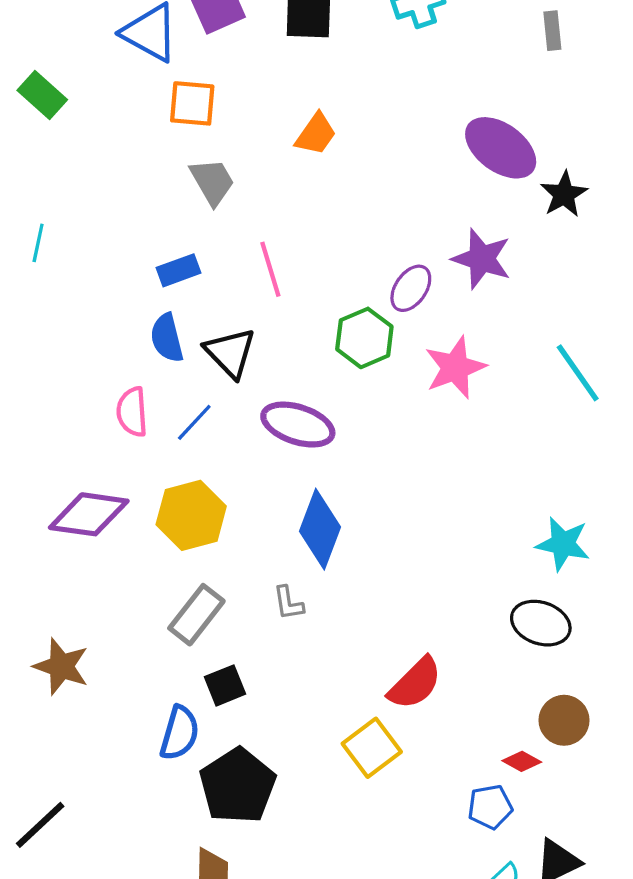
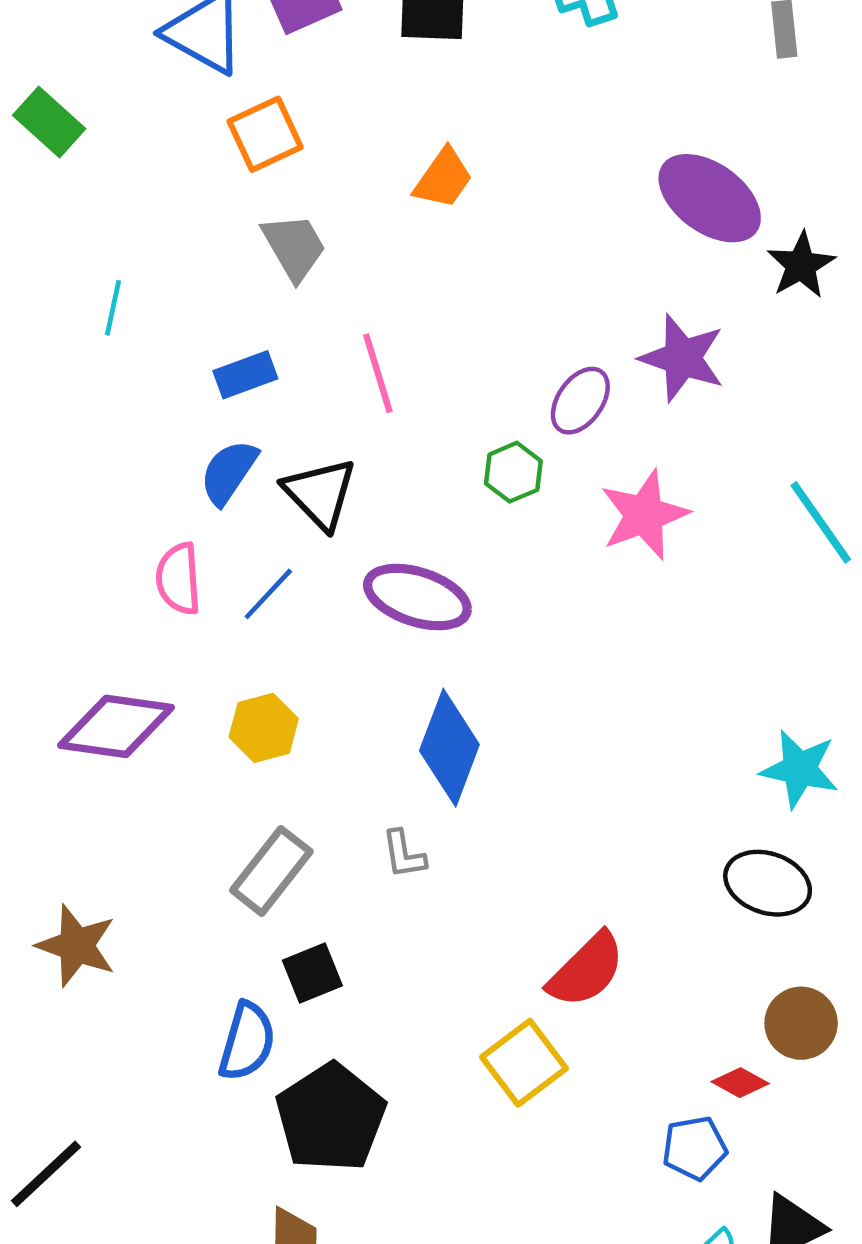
orange square: (192, 103) -> (265, 134), turned -30
cyan line: (38, 243) -> (113, 308), moved
blue semicircle: (167, 338) -> (229, 472), turned 48
green hexagon: (364, 338) -> (513, 472), size x0.7
yellow hexagon: (191, 515) -> (264, 728), size x0.7

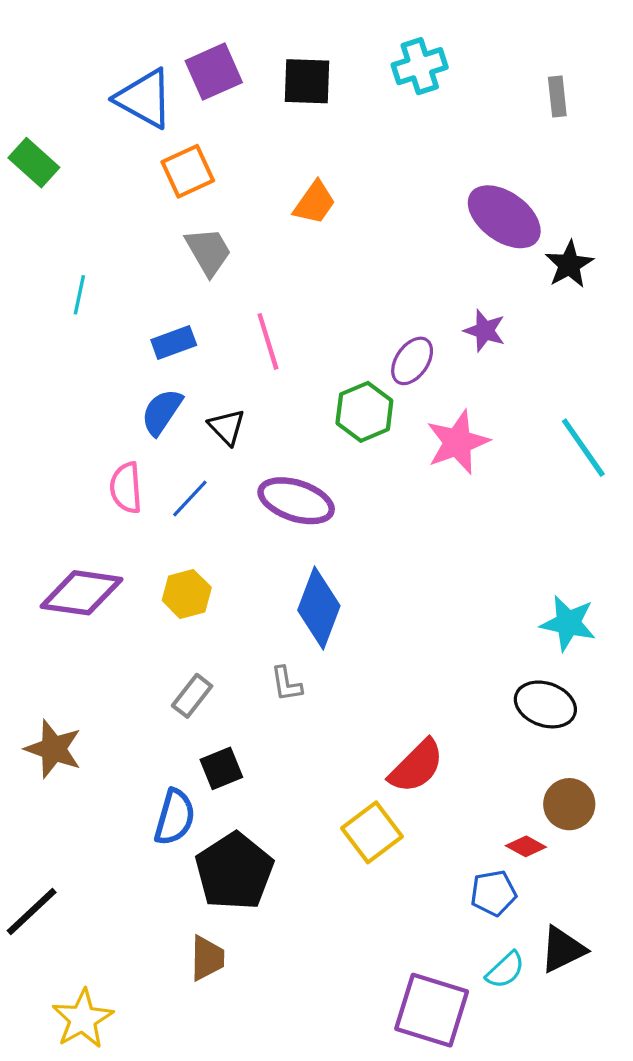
purple star: (682, 358) -> (485, 331), size x0.7
green hexagon: (513, 472) -> (364, 412), size x1.4
black triangle: (320, 493) -> (227, 427), size x0.7
gray rectangle: (271, 871) -> (192, 696), size x0.7

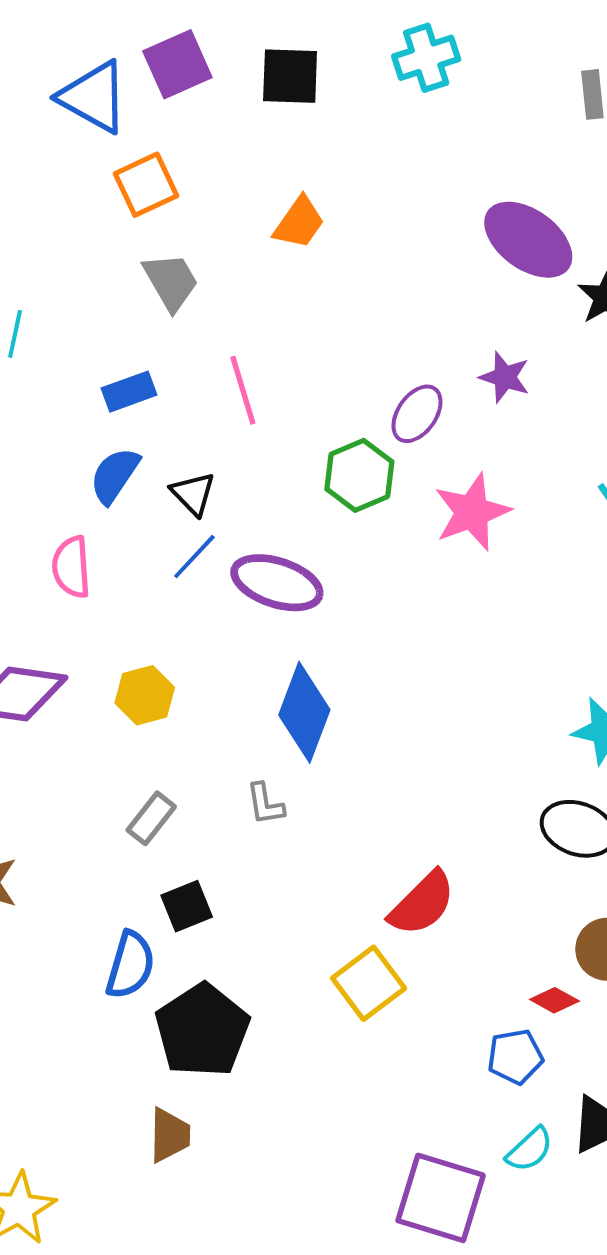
blue line: (190, 499) -> (194, 557), moved

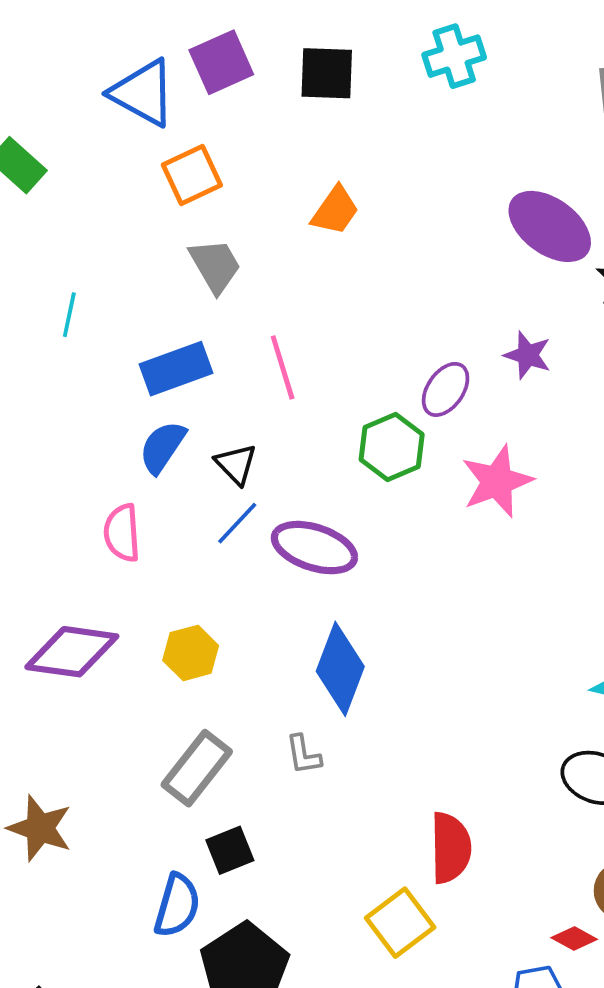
blue rectangle: (129, 392) -> (176, 369), size x1.4
gray rectangle: (151, 818) -> (197, 768), size x1.5
red semicircle: (422, 903) -> (450, 848), turned -46

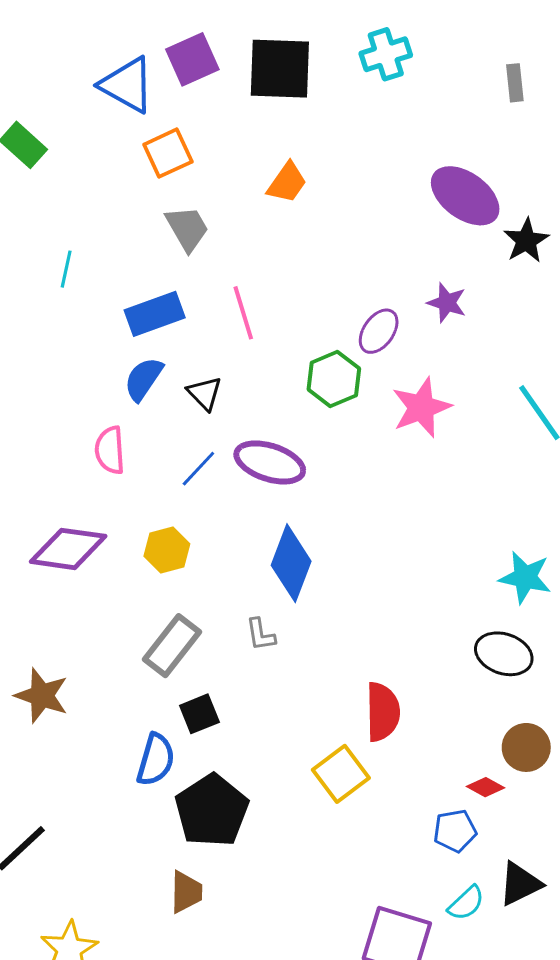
black square: (327, 73) -> (280, 69), size x1.4
blue line: (237, 523) -> (198, 469), moved

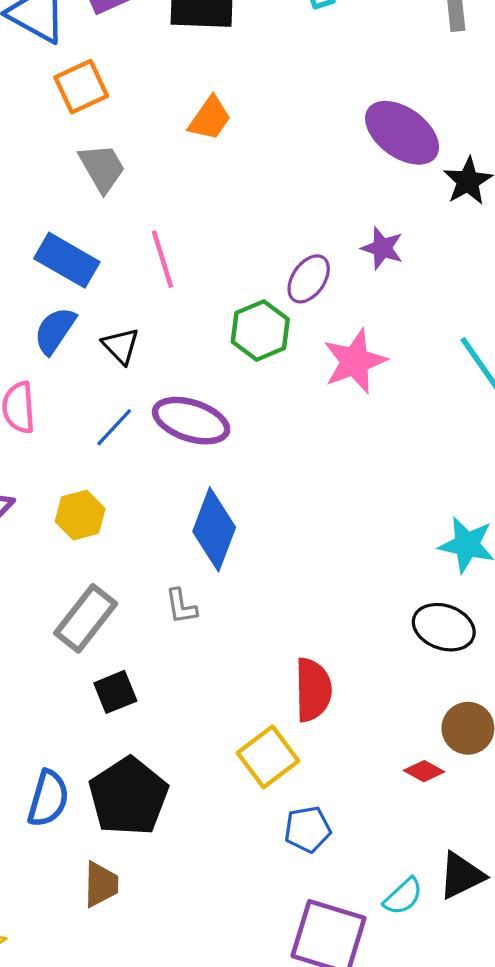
blue rectangle: (155, 314) -> (67, 260), turned 50
blue semicircle: (156, 760) -> (48, 799), moved
blue pentagon: (455, 831) -> (308, 829), moved

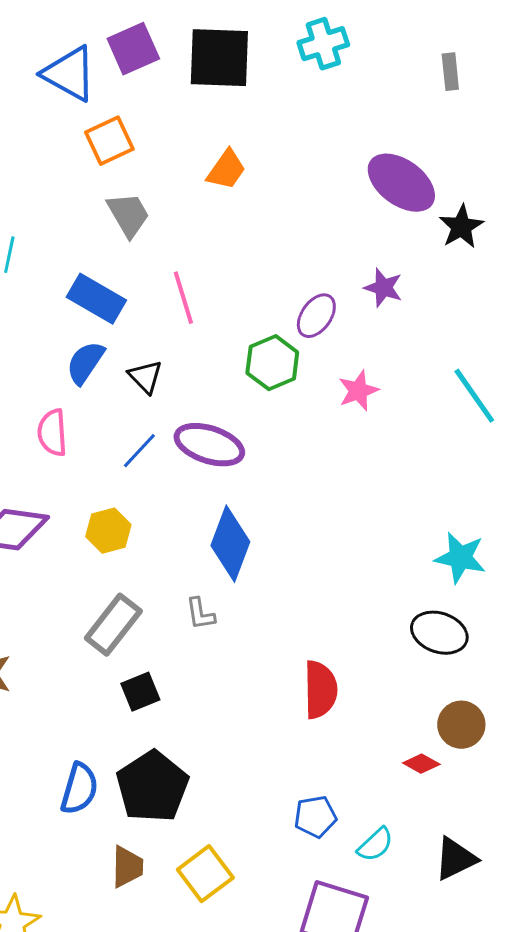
pink star: (355, 361) -> (358, 391), size x0.7
yellow square: (268, 757) -> (205, 874), moved
cyan semicircle: (403, 896) -> (375, 845), moved

